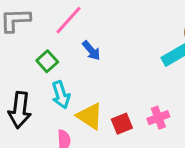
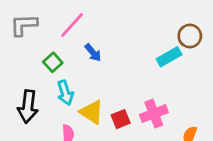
pink cross: (158, 118) -> (154, 114), size x1.4

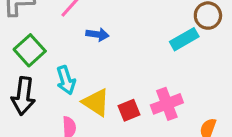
blue arrow: (93, 53) -> (97, 34), turned -42
green square: (53, 62) -> (30, 50), moved, size x1.4

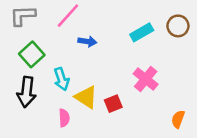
cyan rectangle: (184, 39) -> (142, 32), moved
pink cross: (167, 104) -> (146, 79), moved, turned -30

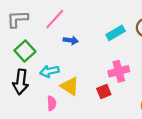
cyan arrow: (61, 79) -> (49, 71), turned 96
pink cross: (146, 79) -> (119, 71), turned 36
red square: (113, 104) -> (104, 92), moved

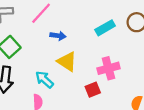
cyan arrow: (49, 71) -> (44, 80), moved, turned 54
yellow triangle: (70, 86) -> (67, 62), moved

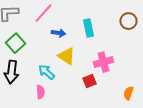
cyan rectangle: (105, 28) -> (88, 28), moved, turned -72

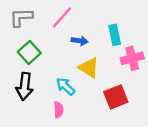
pink cross: (103, 62) -> (132, 58), moved
red square: (89, 81) -> (116, 97), size x1.5

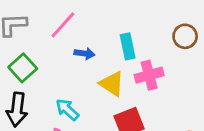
yellow triangle: (89, 68) -> (112, 84), moved

